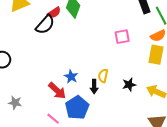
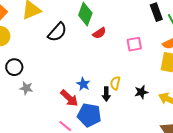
red semicircle: (54, 13) -> (99, 33), moved
gray star: (15, 103) -> (26, 88), moved
blue pentagon: (77, 108) -> (89, 115), turned -30

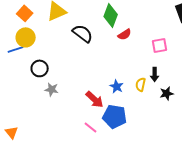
black semicircle: (57, 32) -> (83, 33), turned -95
blue star: (83, 84) -> (117, 86), moved
black arrow: (106, 94) -> (155, 74), moved

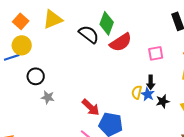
black semicircle: (83, 33) -> (89, 34), moved
red semicircle: (125, 34) -> (121, 42), size x1.6
blue star: (117, 86) -> (148, 94), moved

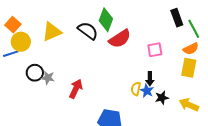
yellow triangle: (53, 19) -> (52, 32), moved
orange square: (21, 21) -> (13, 25), moved
gray star: (48, 97) -> (48, 78), moved
red arrow: (91, 107) -> (76, 89), moved, turned -108

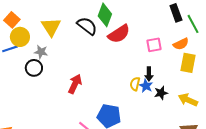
yellow triangle: (52, 32) -> (51, 27), turned -40
orange semicircle: (191, 49) -> (181, 44), moved
gray star: (48, 78) -> (41, 52), moved

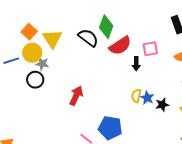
orange square: (12, 20) -> (29, 32), moved
yellow circle: (20, 37) -> (32, 53), moved
pink square: (154, 45) -> (150, 49), moved
black arrow: (149, 74) -> (136, 64), moved

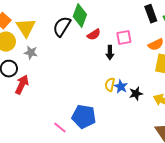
black semicircle: (88, 38) -> (62, 27), turned -95
red semicircle: (120, 46) -> (94, 35), size x0.6
gray star: (42, 64) -> (31, 53), moved
red arrow: (76, 96) -> (22, 85), moved

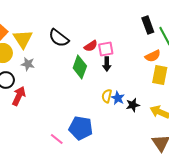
green diamond: (80, 16) -> (80, 67), moved
black semicircle: (62, 27) -> (59, 38), turned -85
pink square: (124, 38) -> (106, 49), moved

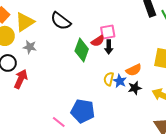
yellow triangle: (23, 39) -> (25, 22), turned 30
red semicircle: (91, 46) -> (98, 41), moved
orange semicircle: (153, 56) -> (134, 70), moved

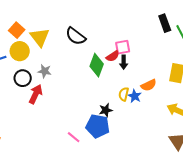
yellow triangle: (25, 22) -> (40, 37), turned -35
gray star: (30, 47) -> (45, 71), moved
black star: (135, 88) -> (106, 110), moved

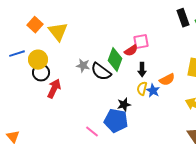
black semicircle: (76, 36) -> (101, 72), moved
yellow circle: (20, 51) -> (38, 60), moved
black arrow: (124, 62) -> (142, 70), moved
gray star: (45, 71) -> (83, 66), moved

